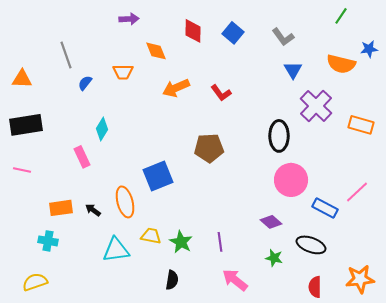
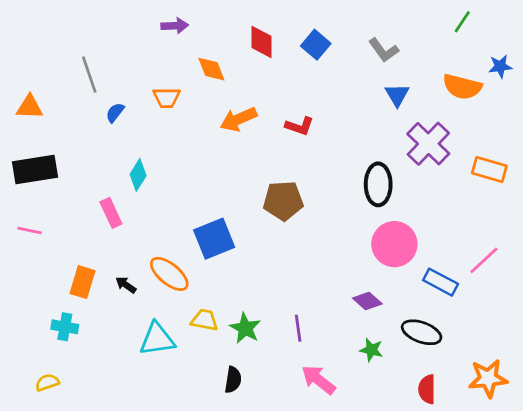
red L-shape: (221, 93) -> (299, 126), turned -35
orange ellipse: (125, 202) -> (169, 274), turned -36
orange rectangle: (61, 208) -> (82, 282), turned -65
yellow semicircle: (35, 282) -> (47, 382), size x0.7

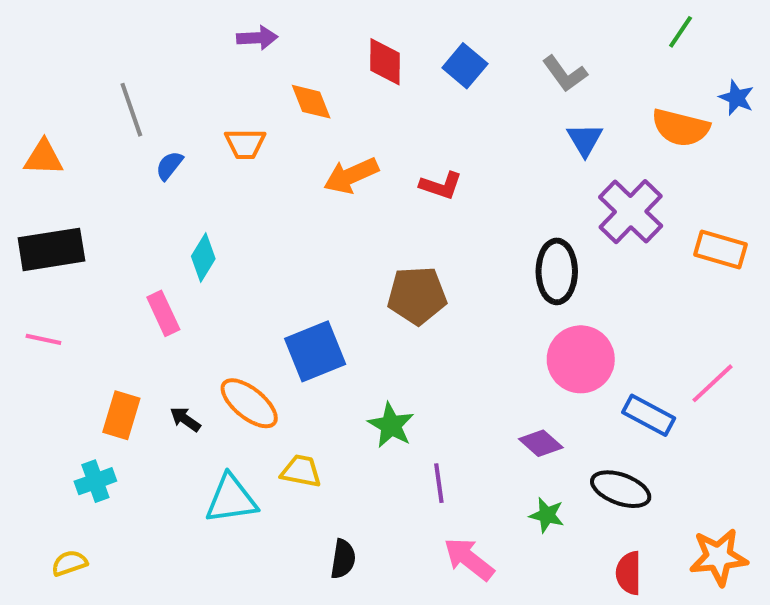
blue star: (500, 66) -> (737, 98), turned 30
cyan cross: (65, 327) -> (95, 481), turned -30
green star: (245, 328) -> (391, 425), moved

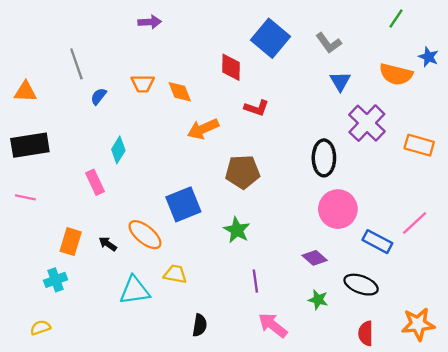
red diamond: (385, 62) -> (231, 67), moved
blue square: (465, 66) -> (270, 38), size x1.5
orange diamond: (311, 102) -> (180, 92), moved
orange arrow: (351, 176) -> (203, 129), moved
green star: (391, 425) -> (237, 230), moved

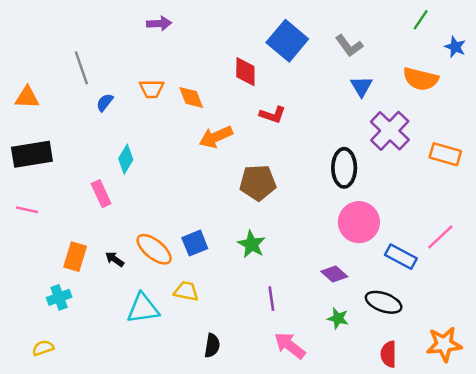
blue star: (428, 57) -> (455, 47), moved
blue square: (183, 204) -> (195, 243), moved, size x0.7

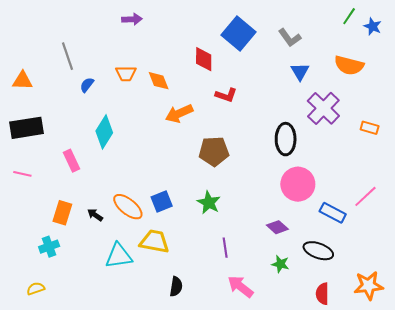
blue star: (455, 47) -> (373, 26), moved
orange rectangle: (445, 154) -> (370, 128), size x0.7
cyan diamond: (126, 159) -> (104, 132), size x1.4
pink rectangle: (101, 194) -> (72, 161), moved
yellow trapezoid: (186, 291) -> (154, 241), size x1.4

